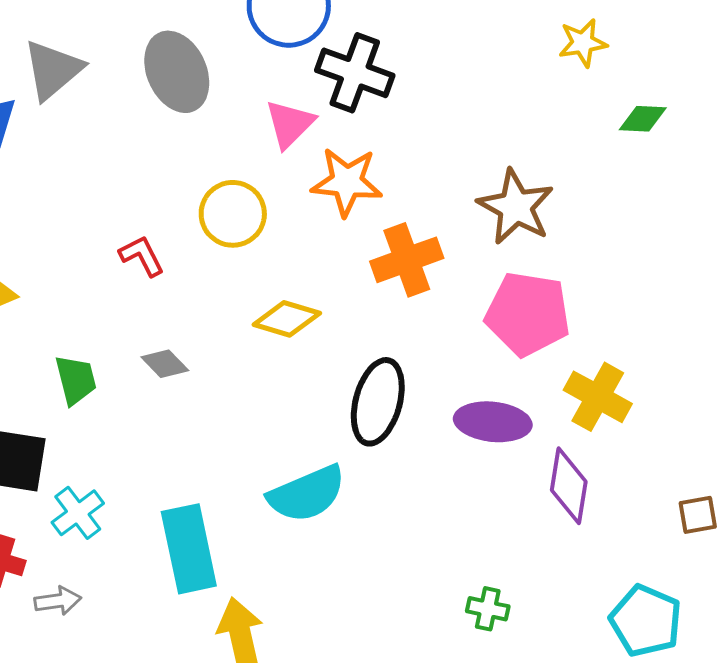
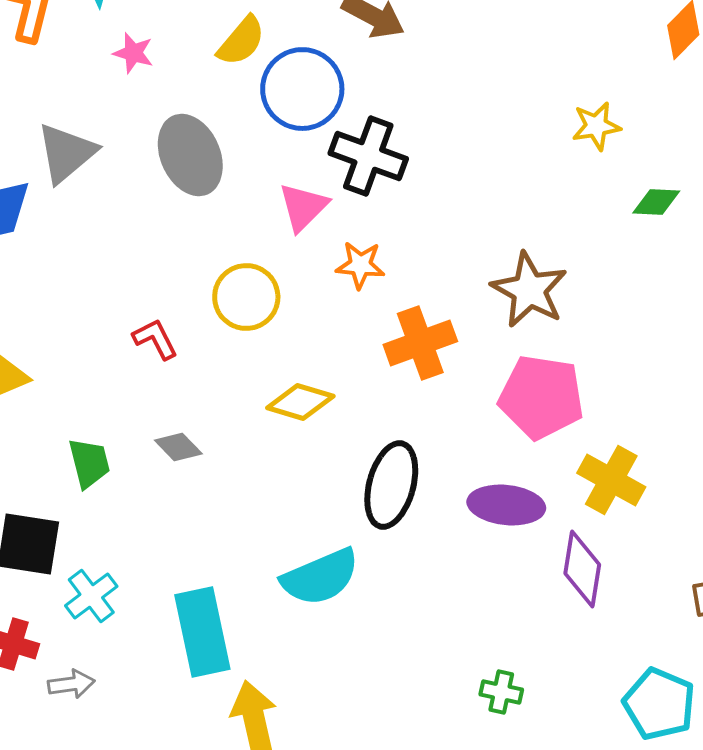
orange star: (347, 182) -> (360, 265), size x0.7

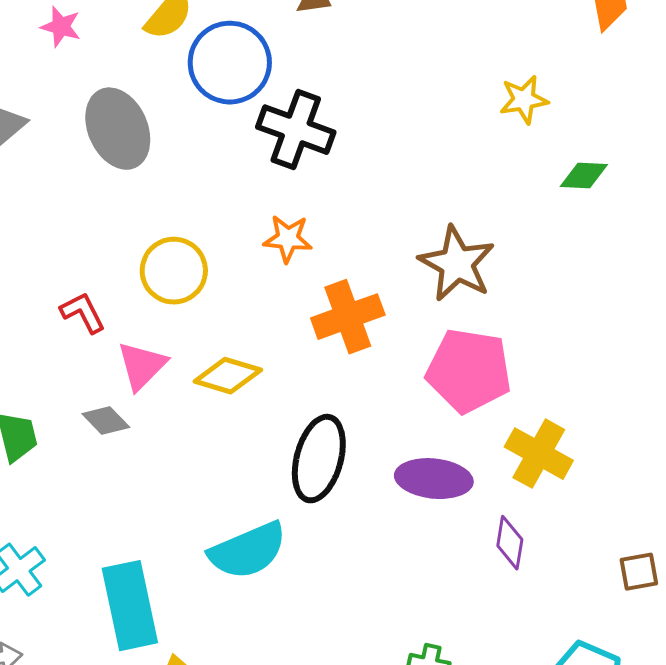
pink triangle: (303, 207) -> (142, 366), moved
purple diamond: (582, 569) -> (510, 543), size x0.7

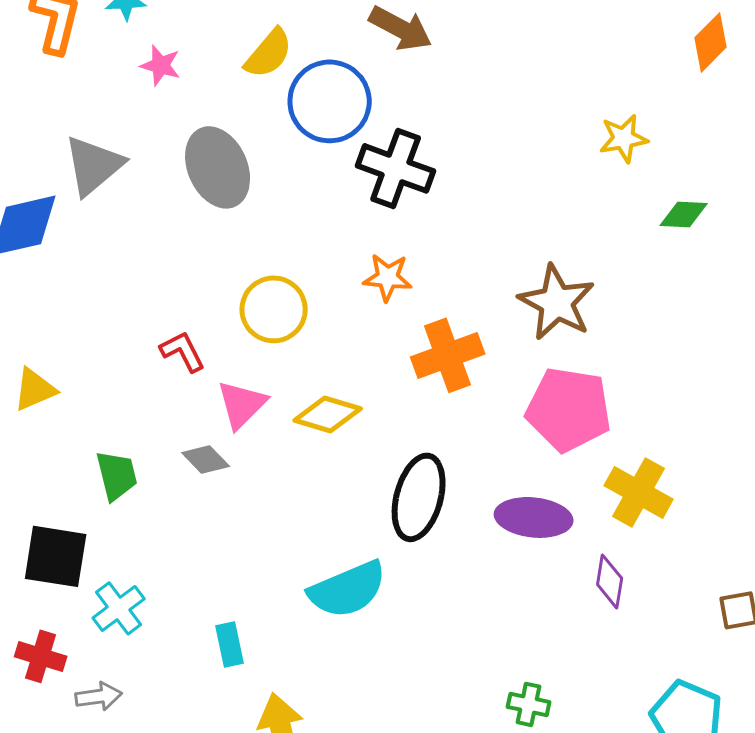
cyan rectangle: (130, 606) -> (230, 644), size x0.5

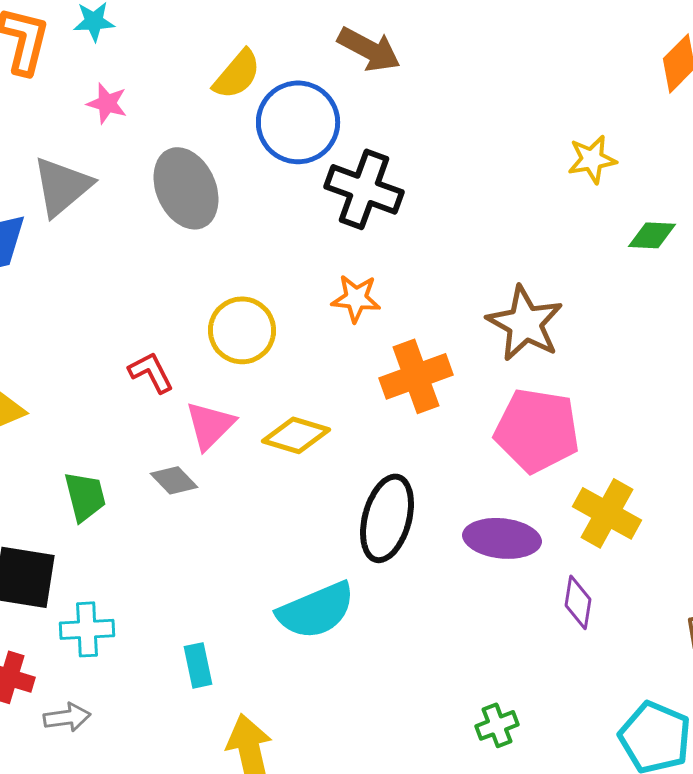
pink star: (161, 65) -> (107, 103), moved
cyan cross: (119, 608) -> (87, 629), turned 34
green cross: (529, 704) -> (497, 725), turned -33

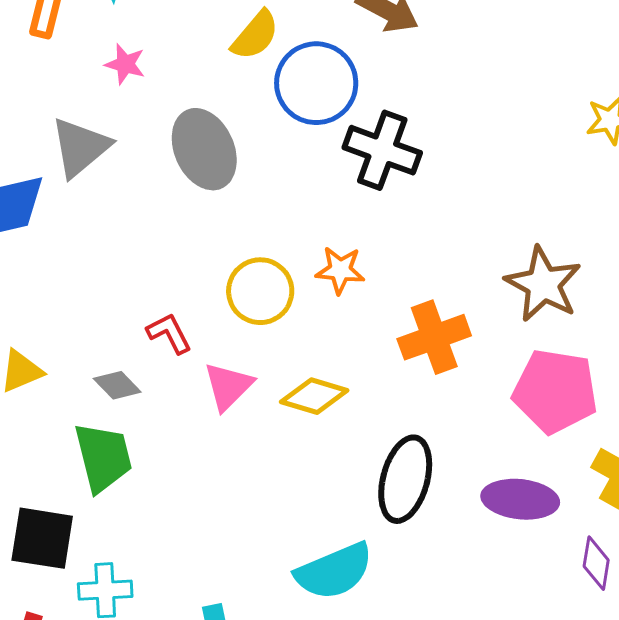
orange star: (356, 298) -> (340, 270), moved
gray diamond: (174, 480) -> (117, 385), moved
green trapezoid: (85, 496) -> (103, 457), size x1.4

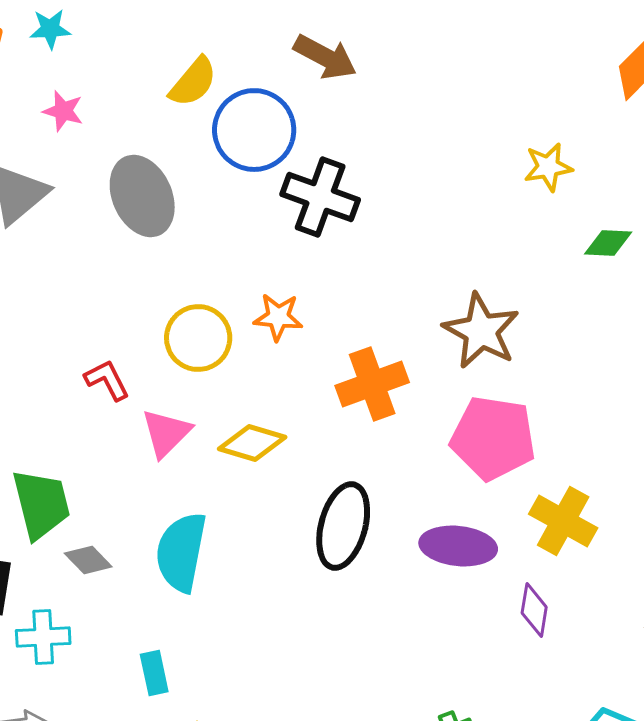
gray diamond: (117, 385) -> (88, 560), moved
cyan semicircle: (334, 571) -> (181, 552), moved, turned 124

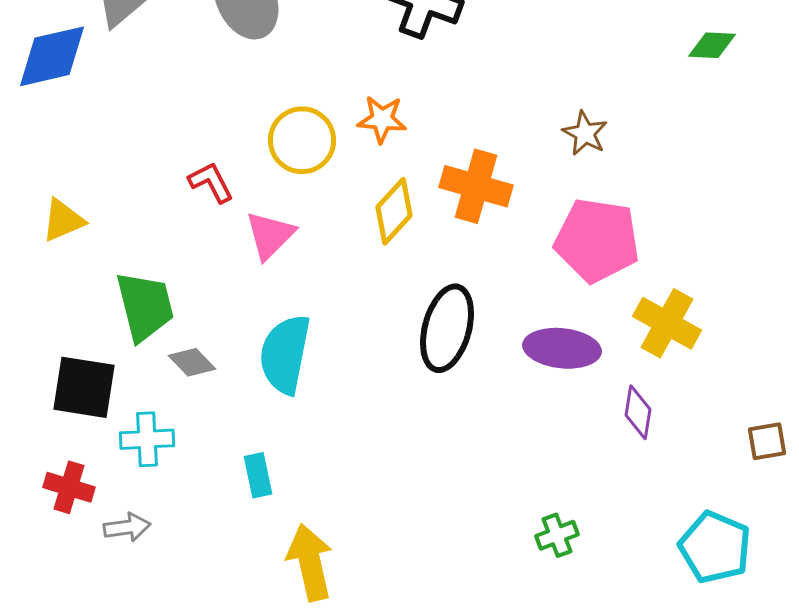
brown star: (481, 331) -> (585, 133), size x0.6
orange cross: (372, 384) -> (476, 186), turned 36
yellow diamond: (252, 443) -> (394, 211), moved, turned -64

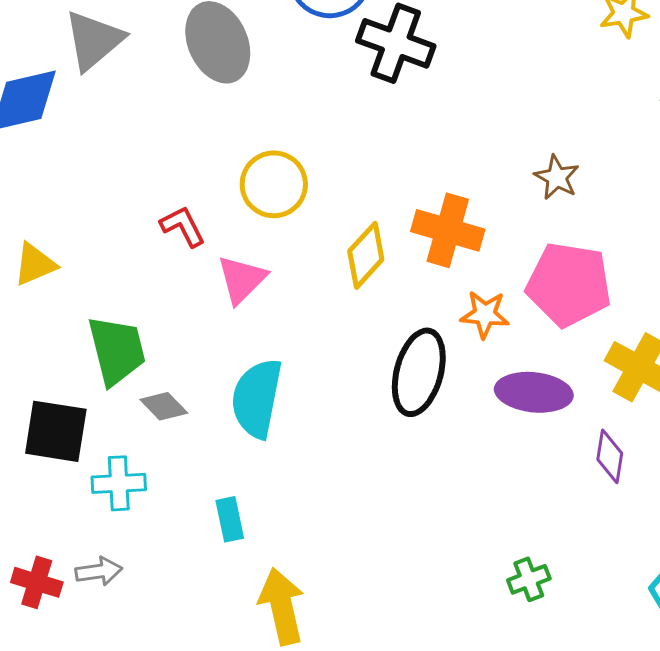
orange star: (382, 119) -> (485, 314), moved
red cross: (69, 487) -> (37, 582), moved

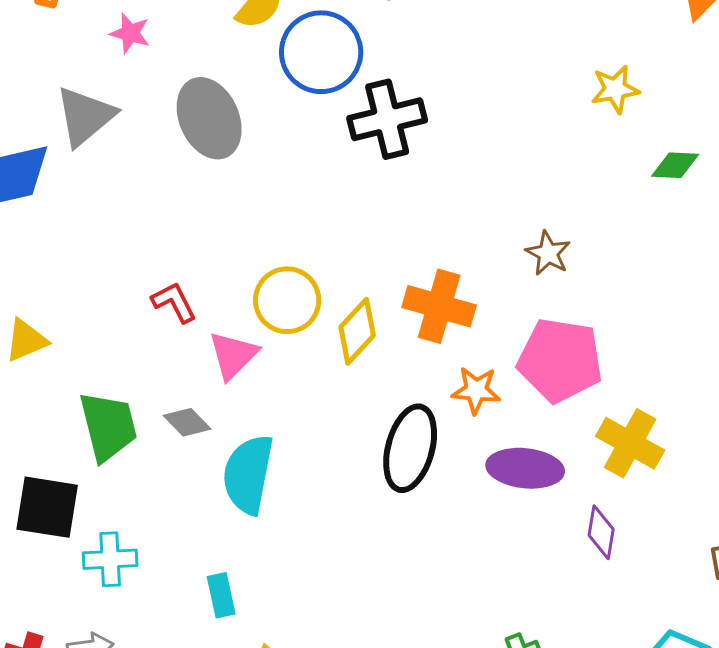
black cross: (396, 43) -> (387, 119), turned -34
yellow circle: (274, 184) -> (287, 300), moved
gray diamond: (164, 406) -> (187, 422), moved

